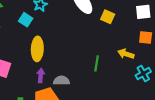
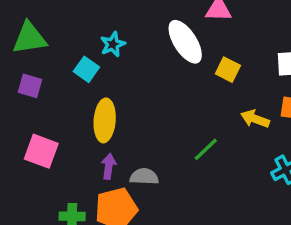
yellow arrow: (126, 54) -> (255, 119), moved
green line: (97, 63) -> (206, 149), turned 35

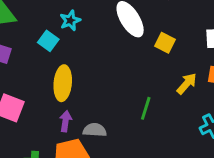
yellow arrow: (255, 119) -> (187, 84), turned 110
green line: (206, 149) -> (146, 108), turned -30

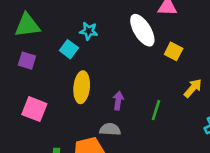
cyan star: (70, 20) -> (89, 31), turned 30
purple arrow: (65, 121) -> (118, 101), moved

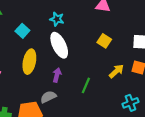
white ellipse: (142, 30) -> (59, 45), moved
cyan star: (89, 31) -> (57, 19), moved
gray semicircle: (110, 129) -> (48, 97), turned -35

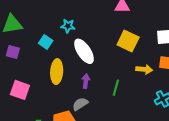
cyan star: (57, 19) -> (68, 26), moved
yellow square: (104, 41) -> (128, 41), size x1.5
yellow arrow: (116, 71) -> (144, 69), turned 56

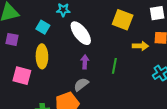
yellow ellipse: (57, 72) -> (42, 56), moved

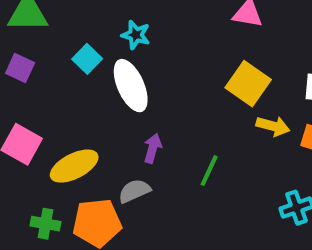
white ellipse: (81, 33) -> (131, 86), moved
yellow arrow: (140, 46) -> (273, 126), moved
yellow ellipse: (42, 56) -> (74, 166), moved, turned 50

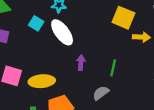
yellow ellipse: (74, 166) -> (42, 81), turned 35
gray semicircle: (134, 191) -> (101, 93), moved

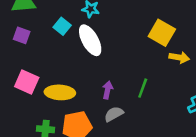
purple arrow: (81, 63) -> (108, 90), moved
gray semicircle: (101, 93) -> (114, 114), moved

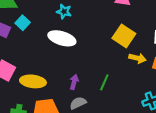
cyan square: (62, 26) -> (23, 23), moved
white ellipse: (90, 40) -> (62, 38), turned -48

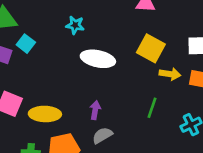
white ellipse: (62, 38) -> (98, 59), moved
green line: (104, 82) -> (152, 108), moved

